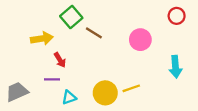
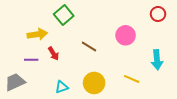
brown line: (94, 33) -> (89, 46), moved
purple line: (52, 79) -> (31, 60), moved
yellow line: (131, 88) -> (132, 79), moved, turned 42

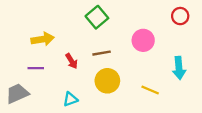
green square: (64, 15) -> (97, 17), moved
brown line: (89, 46) -> (102, 53), turned -42
red arrow: (53, 54) -> (72, 61), moved
yellow circle: (94, 83) -> (107, 81), moved

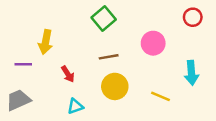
yellow arrow: (43, 39) -> (46, 42), turned 110
red arrow: (72, 61) -> (68, 74), moved
purple line: (36, 68) -> (23, 64), moved

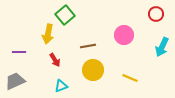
green square: (104, 18) -> (65, 15), moved
yellow arrow: (46, 42) -> (48, 34), moved
cyan arrow: (191, 73) -> (162, 47), moved, turned 30

